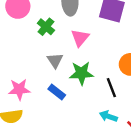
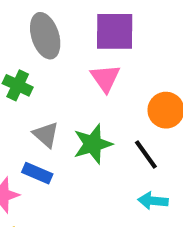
pink triangle: (80, 38) -> (105, 78), moved
blue rectangle: (57, 92) -> (37, 173), moved

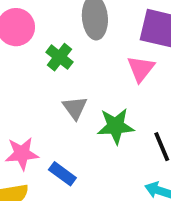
blue rectangle: (37, 173) -> (62, 174), moved

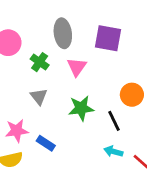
pink triangle: (141, 69) -> (77, 67), moved
gray triangle: (75, 108) -> (39, 97), moved

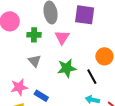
green cross: (40, 62) -> (34, 35), turned -32

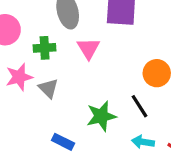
green star: (67, 68) -> (101, 116), moved
pink star: (19, 87) -> (19, 77), moved

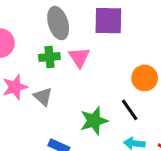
green cross: (45, 48) -> (49, 57), moved

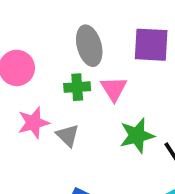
green star: (94, 121) -> (137, 136), moved

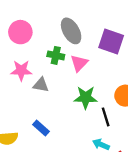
gray ellipse: (89, 46) -> (71, 31), turned -30
gray triangle: (68, 135) -> (41, 85), turned -49

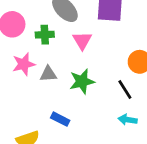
green cross: (56, 55) -> (45, 35), moved
green star: (86, 97) -> (82, 81), moved

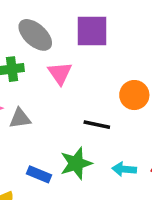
green star: (82, 81) -> (76, 163), moved
black line: (125, 90) -> (97, 125), moved, turned -42

